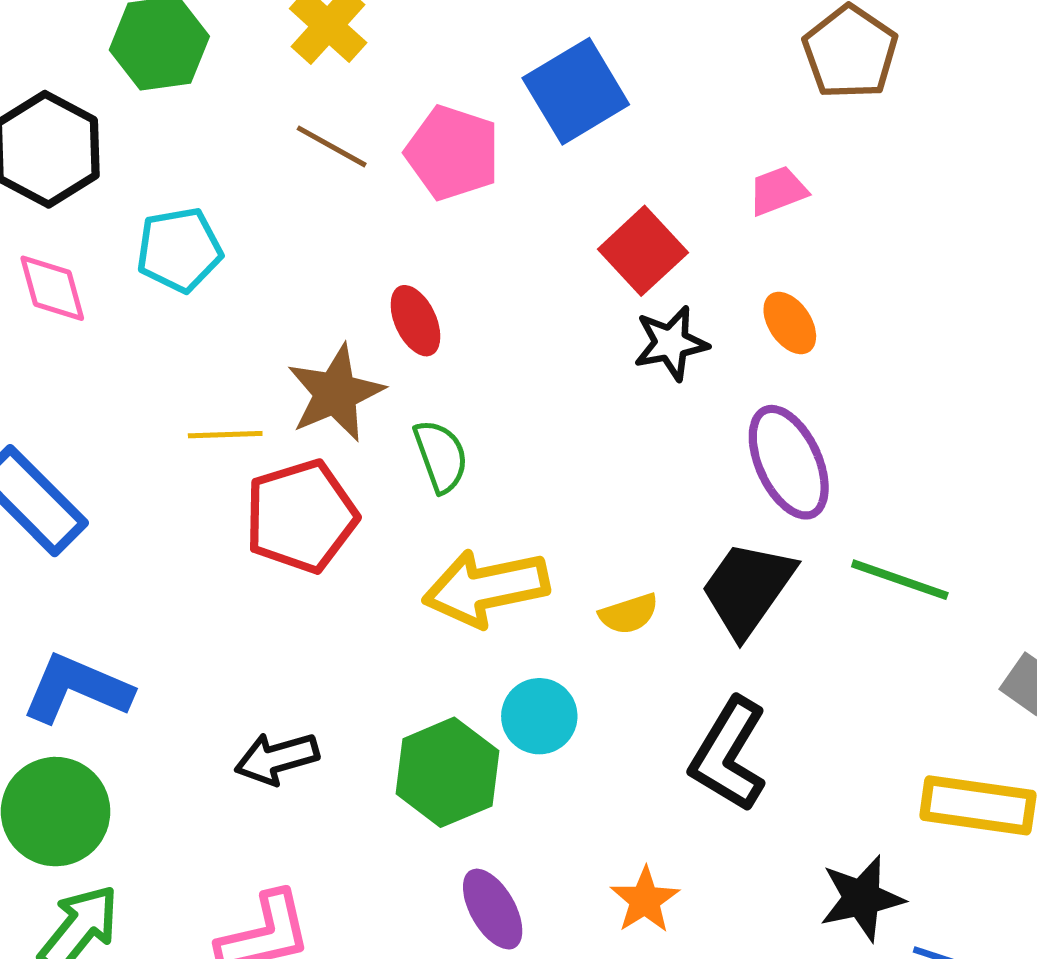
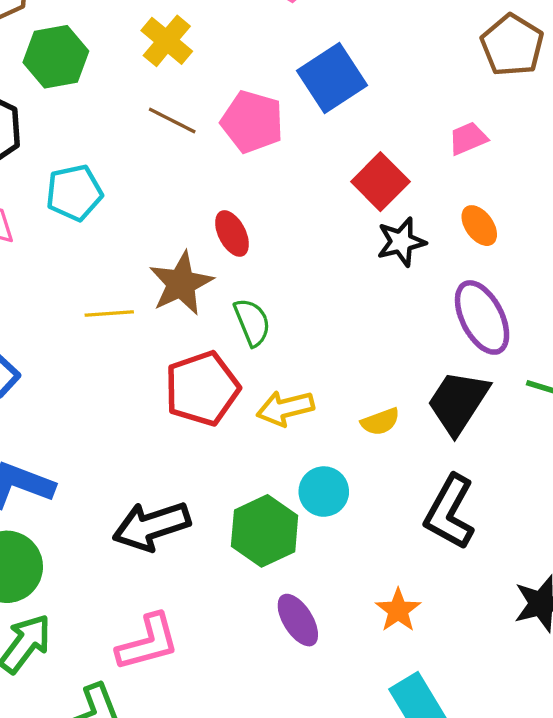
red pentagon: (301, 516) -> (202, 389), moved
yellow arrow: (486, 588) -> (285, 408), size x0.7
black arrow: (277, 758) -> (151, 526), size x1.4

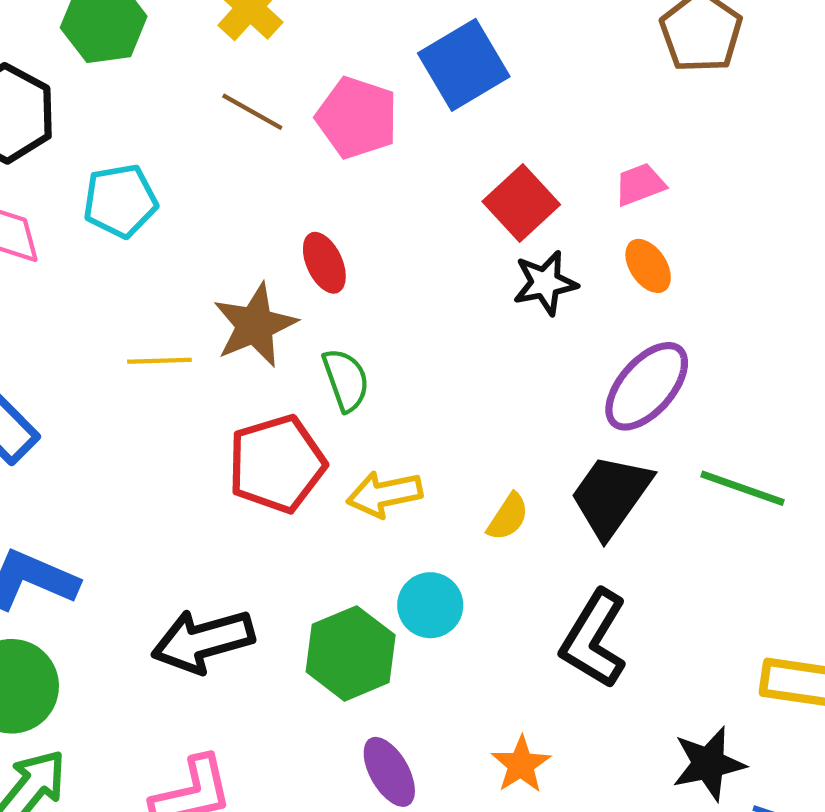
pink trapezoid: (468, 139) -> (640, 184), moved
purple ellipse: (482, 317) -> (647, 386), turned 66
yellow semicircle: (380, 422) -> (508, 517), turned -39

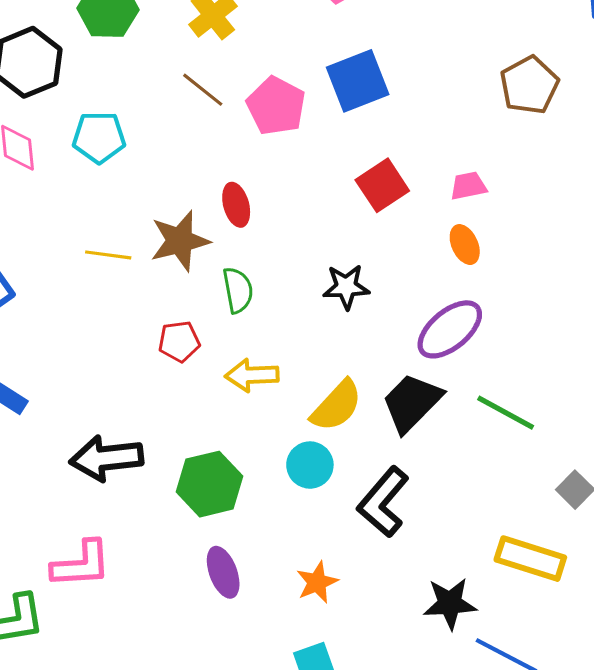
black star: (545, 283) -> (346, 287), moved
red pentagon: (277, 464) -> (179, 341), size x0.6
yellow semicircle: (508, 517) -> (337, 406), size x1.6
cyan circle: (430, 605) -> (310, 465), moved

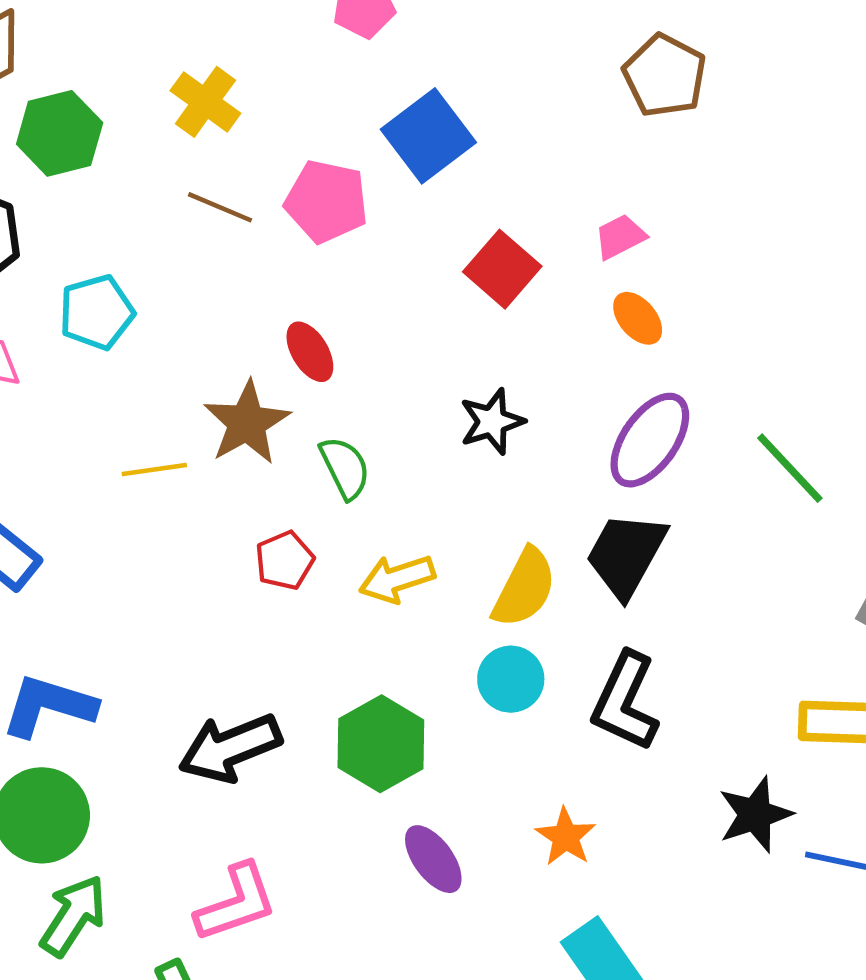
green line: (506, 413) -> (790, 468), moved, turned 34

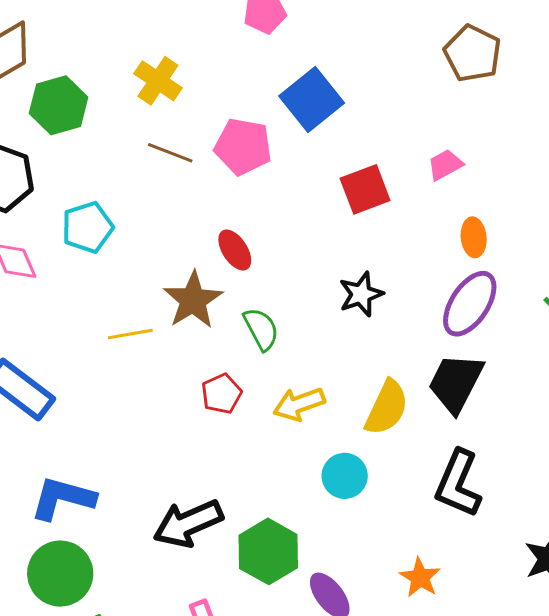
red square: (502, 269) -> (365, 189), turned 30
orange ellipse: (638, 318) -> (474, 237), moved, turned 36
cyan circle: (511, 679) -> (345, 476), moved
green hexagon: (381, 744) -> (268, 551), moved

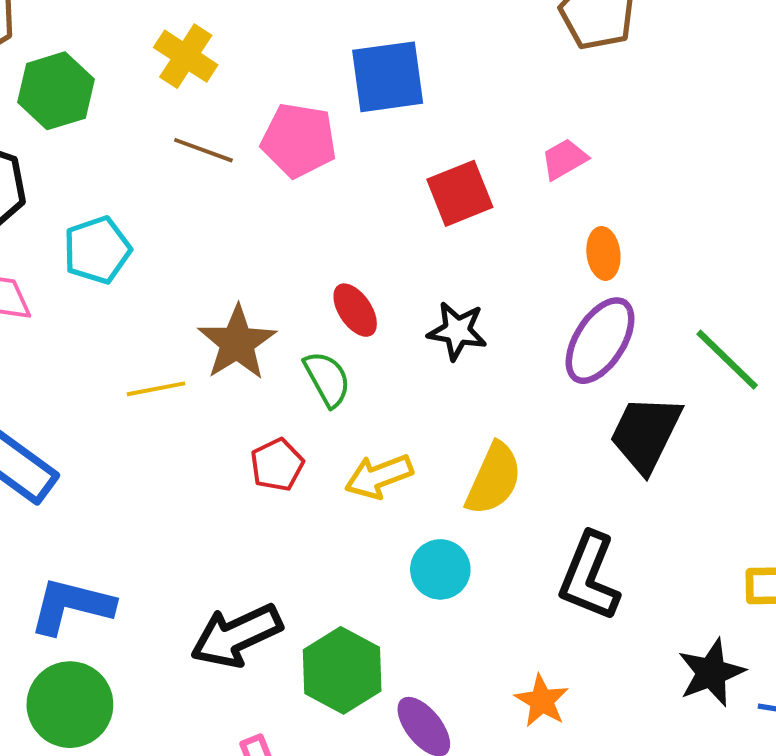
blue square: (312, 99) -> (388, 77), turned 32
red ellipse: (235, 250) -> (355, 310), moved
black star: (361, 294) -> (457, 331), turned 30
black trapezoid: (456, 383) -> (646, 434), moved

